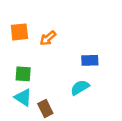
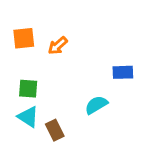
blue rectangle: (90, 60) -> (123, 72), moved

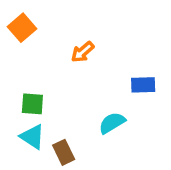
orange square: (24, 38) -> (22, 28), moved, turned -35
orange arrow: (58, 46) -> (83, 52), moved

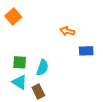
orange arrow: (83, 52) -> (67, 31), moved, turned 56
cyan semicircle: (112, 123) -> (42, 68), moved, turned 140

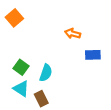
green square: (20, 62) -> (21, 67), turned 32

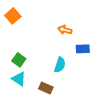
cyan semicircle: (46, 73) -> (60, 65), moved
brown rectangle: (41, 99) -> (46, 88), moved, turned -40

